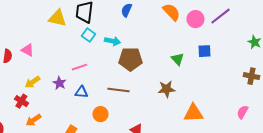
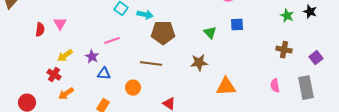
pink triangle: (27, 50) -> (60, 24), turned 32
blue triangle: (81, 92) -> (104, 74), moved
pink semicircle: (242, 112) -> (275, 86), turned -40

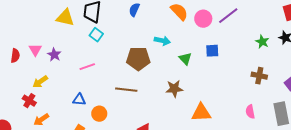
cyan arrow: (145, 15) -> (162, 41), moved
purple star: (92, 57) -> (54, 55), moved
orange circle: (133, 88) -> (99, 114), moved

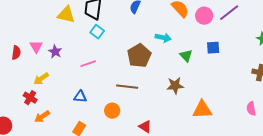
brown pentagon: (138, 59) -> (139, 56), turned -30
orange circle: (99, 114) -> (112, 111), moved

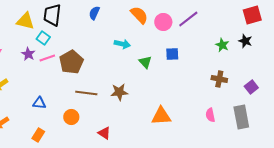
cyan square: (97, 32) -> (43, 38), moved
purple star: (55, 52) -> (28, 54), moved
brown pentagon: (139, 56) -> (71, 62), moved
pink line: (88, 64) -> (47, 58), moved
brown star: (175, 86) -> (119, 92), moved

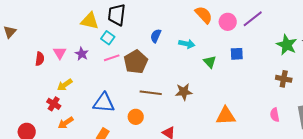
blue semicircle: (94, 13) -> (156, 36), moved
green star: (222, 45) -> (287, 45), size x1.5
purple star: (28, 54) -> (82, 54), moved
blue triangle: (39, 103) -> (104, 103), size x1.6

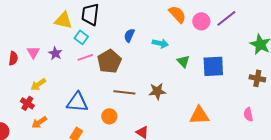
blue square: (237, 54) -> (213, 66), moved, size x1.6

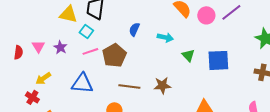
blue triangle: (77, 102) -> (82, 83), moved

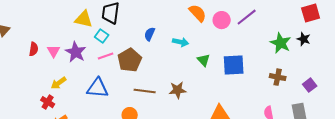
purple star: (60, 47) -> (76, 52), size x1.5
red semicircle: (18, 52) -> (34, 49), moved

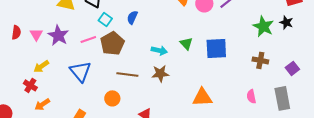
cyan square: (102, 36) -> (105, 19), moved
cyan arrow: (181, 42) -> (159, 50), moved
blue triangle: (98, 88) -> (80, 71), turned 45

